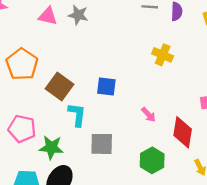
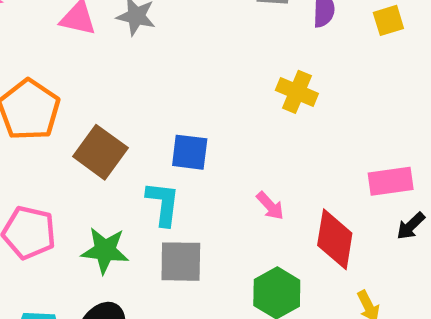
cyan L-shape: (77, 115) -> (163, 204), moved
green star: (51, 147) -> (105, 250), moved

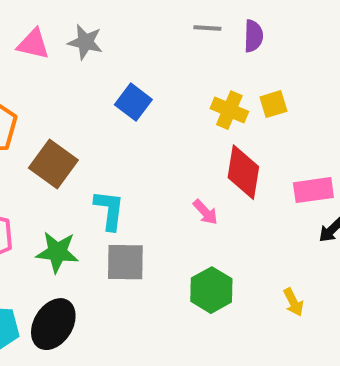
yellow square: (388, 20) -> (273, 104), moved
blue square: (190, 152) -> (133, 102), moved, turned 30
red diamond: (335, 239) -> (243, 172), moved

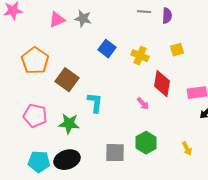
pink triangle: (33, 44) -> (57, 20), turned -36
yellow cross: (229, 110) -> (140, 56), moved
gray square: (125, 262) -> (115, 153), moved
black ellipse: (53, 324) -> (67, 160), turned 40

